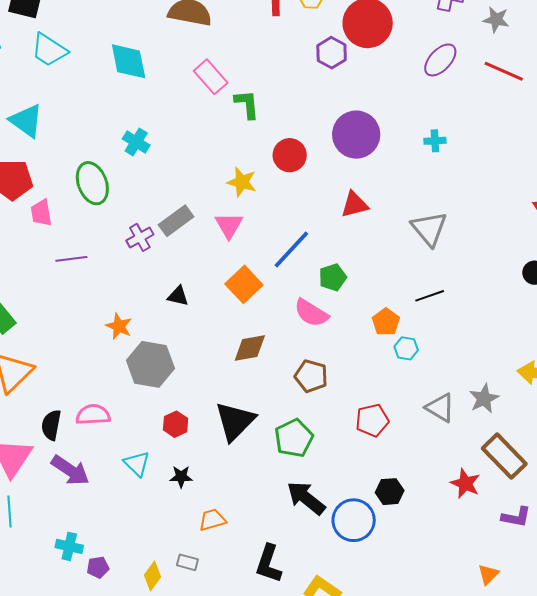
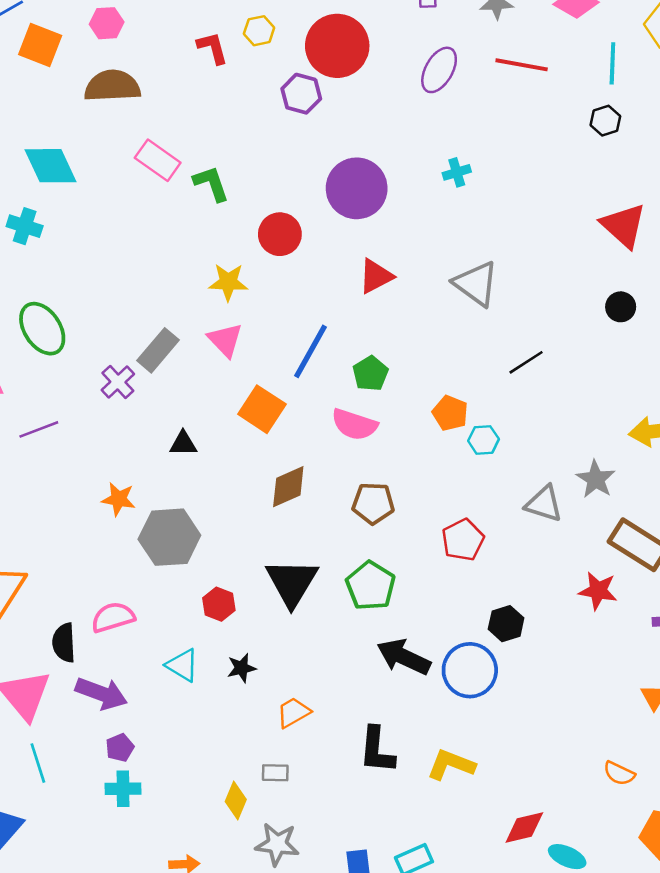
cyan cross: (136, 142) -> (25, 226), moved
black line: (430, 296) -> (526, 362), moved
purple pentagon: (98, 567) -> (120, 748), moved

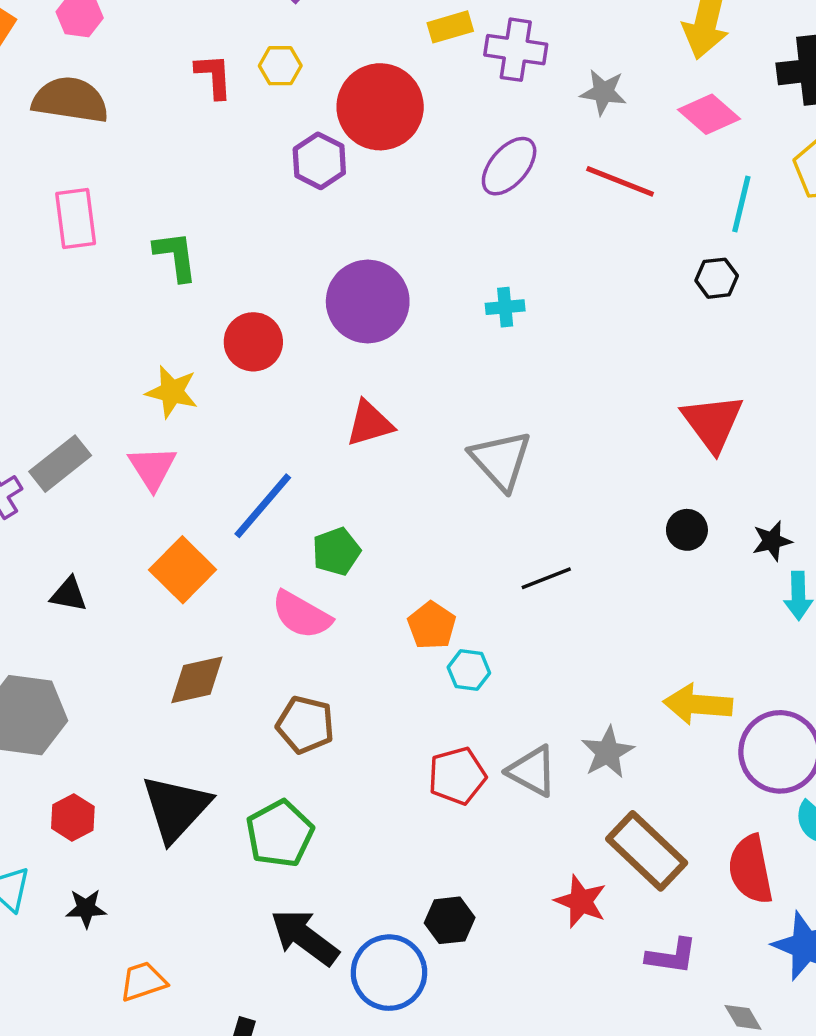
pink rectangle: (158, 160) -> (76, 218), moved, turned 36
red pentagon: (463, 540) -> (457, 776), moved

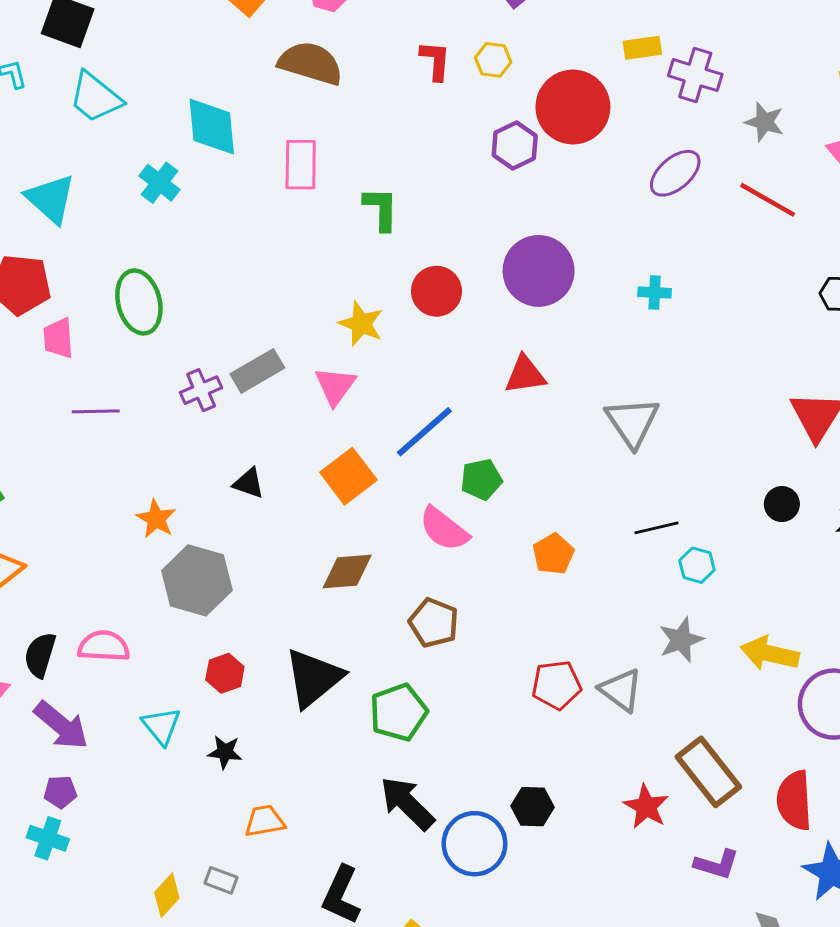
cyan hexagon: (469, 670) -> (697, 565), moved
gray star: (608, 752) -> (681, 640), moved

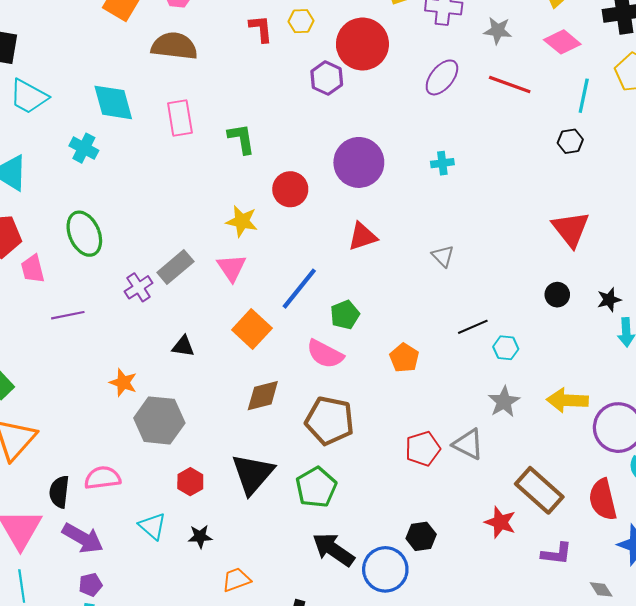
gray triangle: (632, 422) -> (443, 256), size x0.6
brown pentagon: (434, 623) -> (330, 421), size x1.4

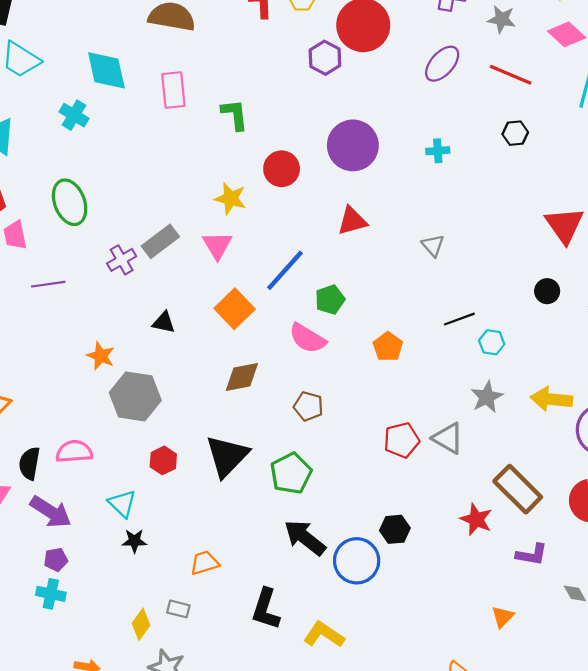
black hexagon: (570, 141) -> (515, 133), moved
brown pentagon: (330, 421) -> (308, 406), size x0.6
black star: (200, 537) -> (134, 541), moved

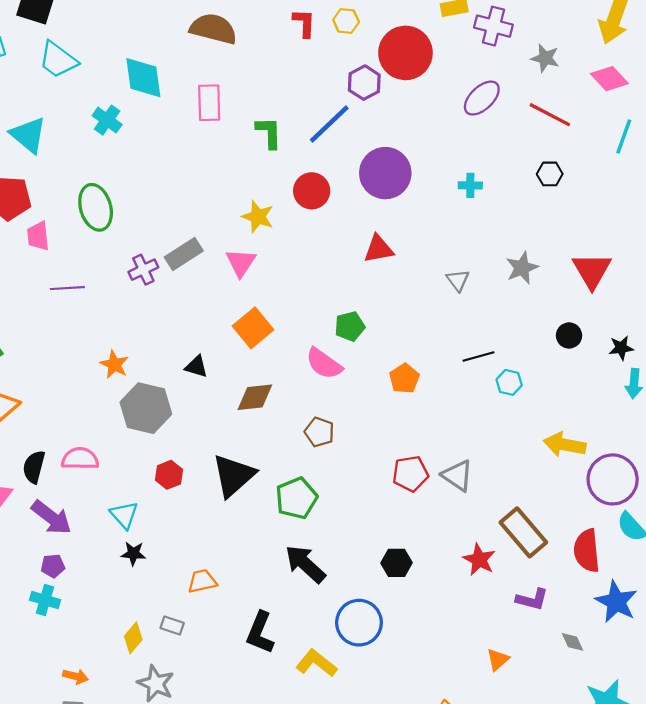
blue line: (285, 270) -> (329, 124), moved
black triangle: (164, 322) -> (196, 367), moved
gray star: (487, 397) -> (522, 268), moved
blue circle: (357, 561) -> (359, 623), moved

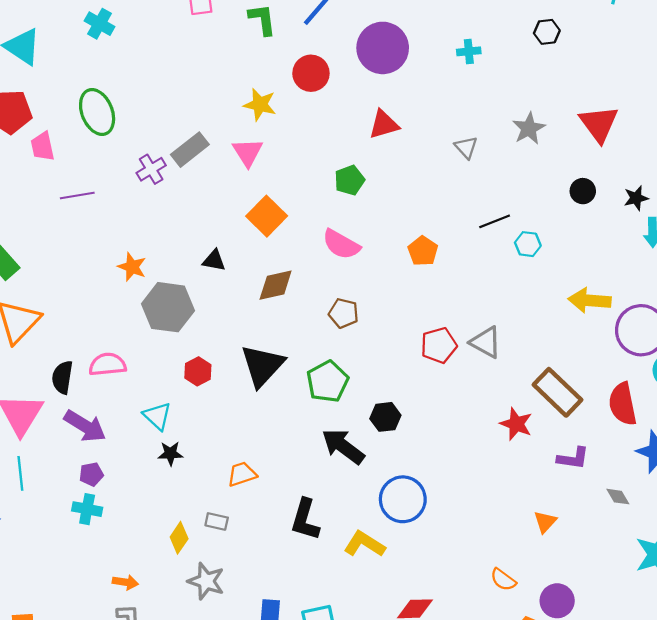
green pentagon: (350, 326) -> (349, 180), moved
black hexagon: (396, 563) -> (385, 417), moved

